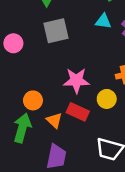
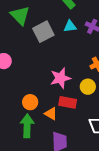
gray square: (56, 31) -> (43, 32), moved

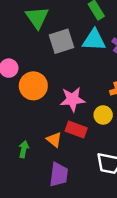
cyan triangle: (70, 26) -> (94, 40), size x1.5
orange circle: (30, 102) -> (33, 86), moved, size x1.5
green arrow: (27, 126) -> (24, 149), size x0.6

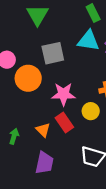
gray square: (61, 41) -> (53, 53), moved
red rectangle: (76, 130) -> (64, 122), turned 30

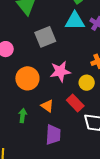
orange circle: (28, 78) -> (27, 78), moved
red rectangle: (64, 122) -> (75, 103), moved

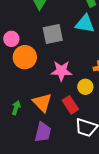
orange circle: (27, 78) -> (25, 57), moved
orange triangle: (47, 106) -> (42, 103), size x1.5

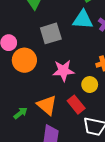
green arrow: (16, 108) -> (20, 113), turned 40

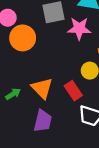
pink star: (63, 71) -> (79, 28), moved

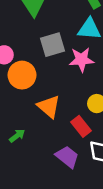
orange triangle: (42, 88) -> (49, 107), moved
purple trapezoid: (43, 121) -> (67, 157), moved, turned -60

